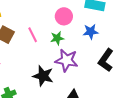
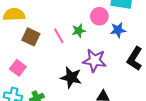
pink circle: (64, 16) -> (99, 16), moved
green star: (57, 38) -> (79, 31), moved

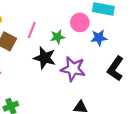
pink line: (59, 36) -> (32, 30), moved, turned 49
black star: (71, 77) -> (45, 58), moved

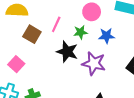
pink circle: (80, 22) -> (92, 12), moved
blue star: (99, 38) -> (107, 36), moved

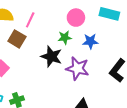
pink line: (56, 24) -> (30, 20), moved

